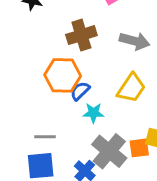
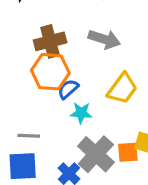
brown cross: (81, 35) -> (50, 41), moved
gray arrow: (135, 41) -> (104, 39), moved

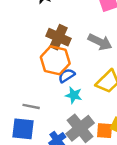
brown cross: (50, 41) -> (59, 37), turned 30

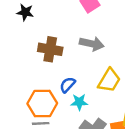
orange hexagon: (55, 60) -> (42, 103), moved

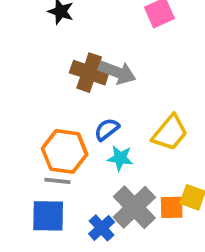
gray arrow: (92, 44) -> (117, 72), moved

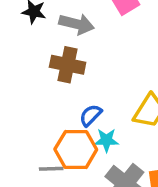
gray arrow: (117, 72) -> (77, 24), moved
orange hexagon: (65, 151) -> (76, 149), moved

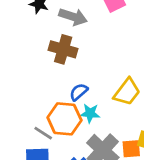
gray line: (51, 169) -> (43, 133), turned 30

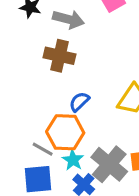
cyan star: (90, 113) -> (73, 160), moved, turned 30

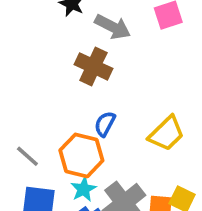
blue semicircle: (79, 102) -> (105, 124), turned -30
gray line: (43, 149) -> (27, 156), moved

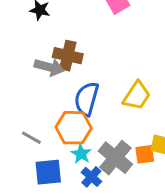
gray arrow: (113, 27) -> (49, 67), moved
blue semicircle: (105, 124) -> (87, 99), size x1.6

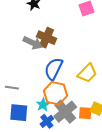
orange hexagon: (74, 128) -> (55, 93), moved
gray line: (31, 138) -> (12, 88), turned -32

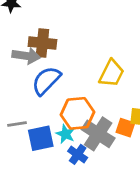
blue semicircle: (54, 69) -> (46, 81), moved, turned 35
blue square: (19, 113) -> (41, 138), moved
orange square: (85, 113) -> (125, 128), turned 32

